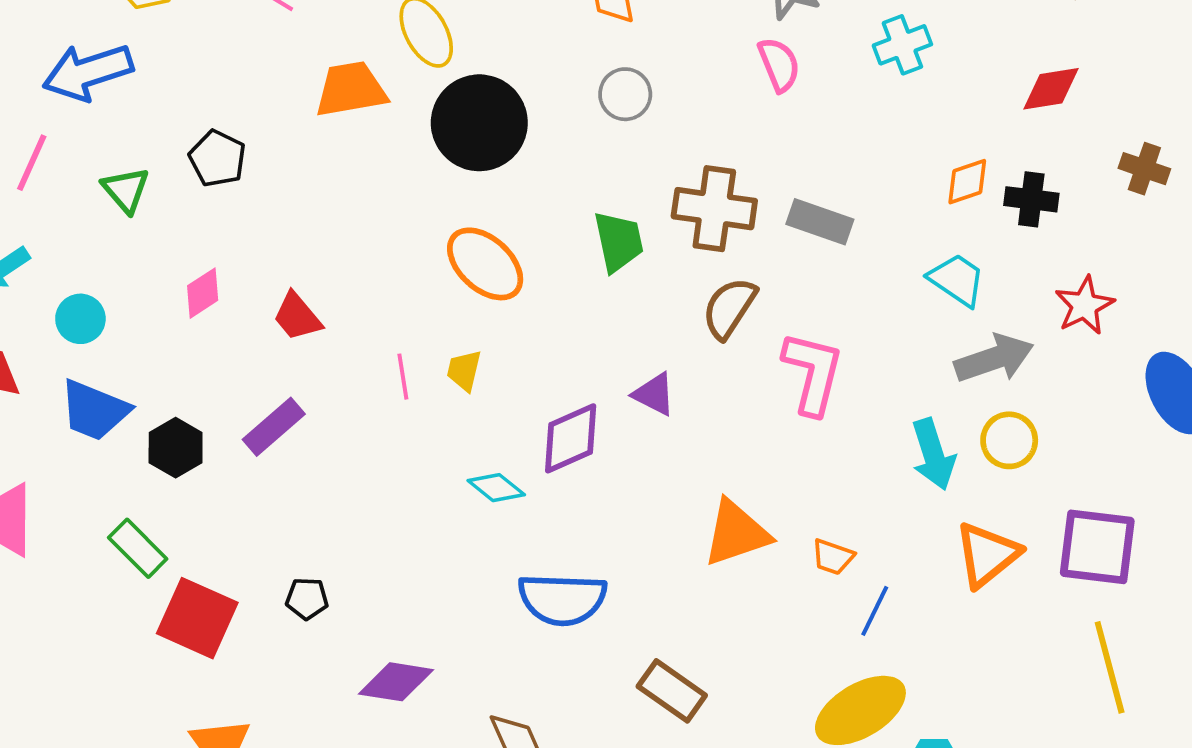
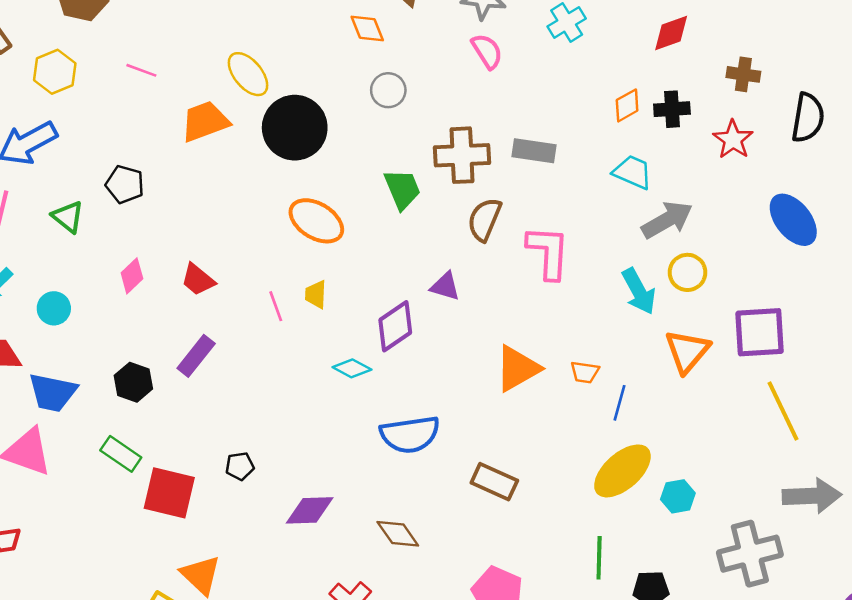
red star: (1084, 305) -> (733, 139), moved
blue trapezoid: (94, 410) -> (53, 393), moved

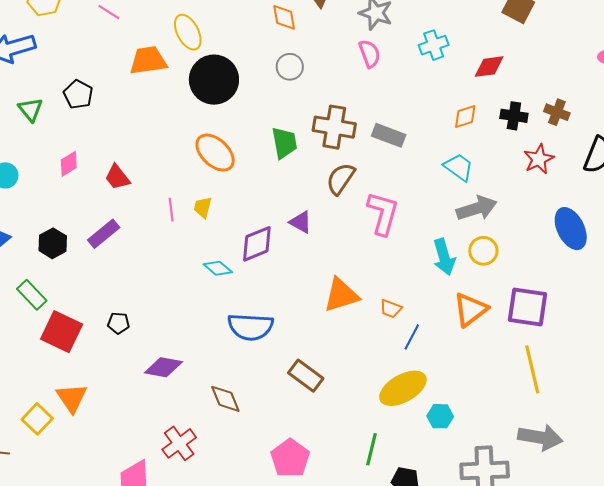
red diamond: (671, 33) -> (489, 67), moved
black cross: (672, 109) -> (514, 116), moved

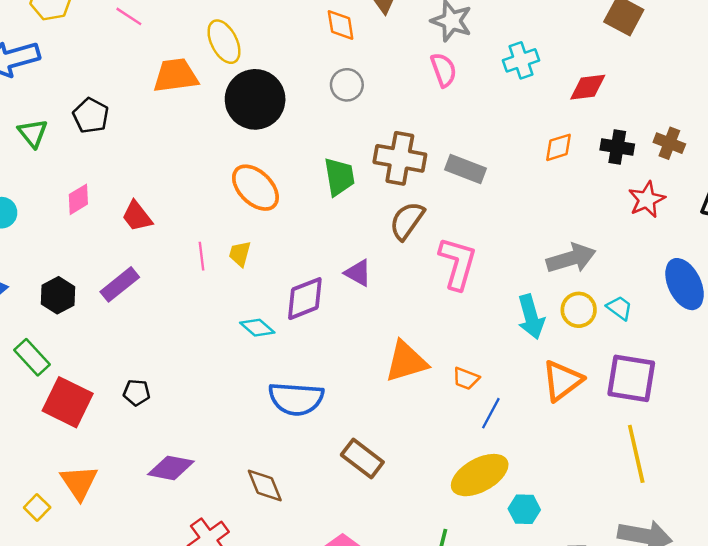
cyan trapezoid: (459, 167) -> (619, 308), moved, size x0.7
purple diamond: (163, 367) -> (171, 468), moved
yellow square: (37, 419) -> (37, 507), size x0.7

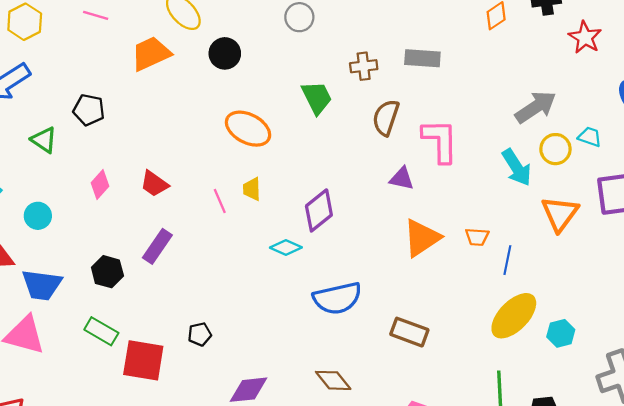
black circle: (255, 99) -> (225, 53), size x0.6
brown cross: (400, 158) -> (364, 66), size x0.6
purple triangle: (358, 273) -> (402, 179), moved

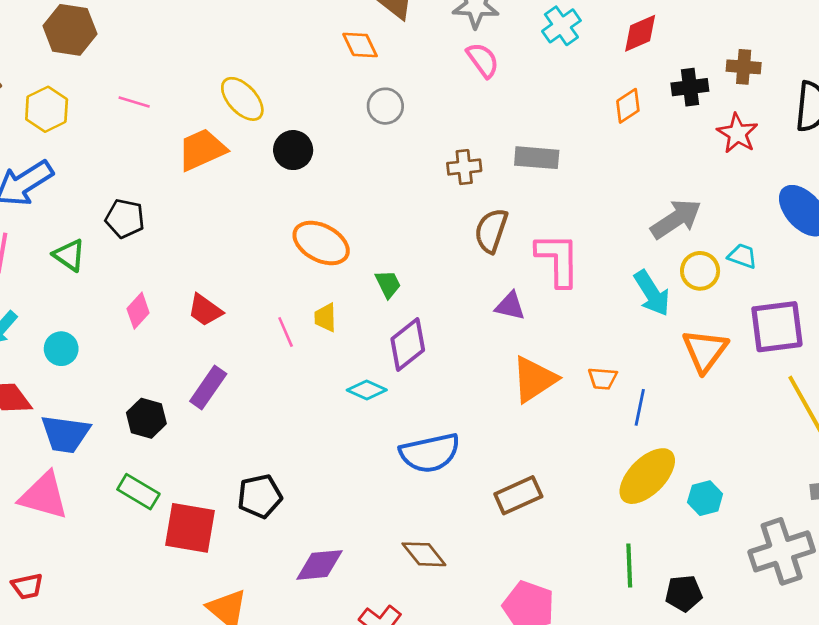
green trapezoid: (317, 98) -> (388, 284), moved, size x0.7
brown rectangle: (409, 332) -> (518, 495), turned -45
black pentagon: (200, 334) -> (260, 496), size x1.5

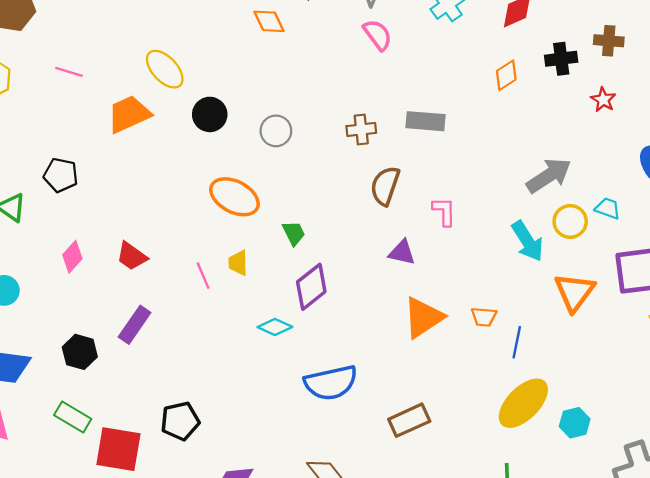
gray circle: (385, 106) -> (276, 131), moved
red star: (737, 133) -> (603, 100), size x0.7
pink L-shape: (558, 260) -> (444, 211), size x0.6

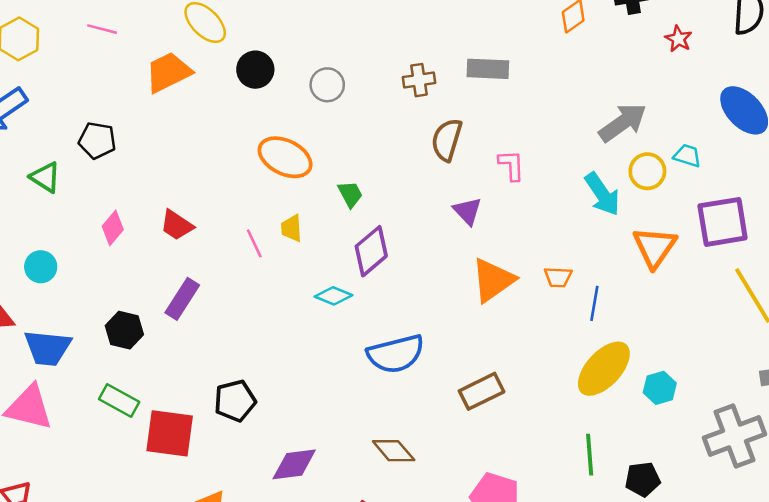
purple triangle: (402, 253) -> (467, 211), turned 36

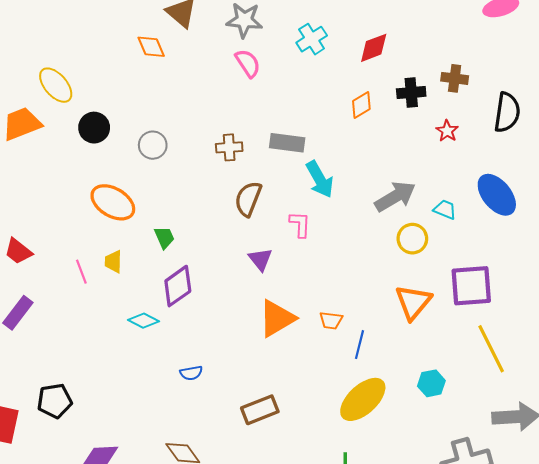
cyan trapezoid: (687, 156) -> (445, 210), moved
cyan arrow: (602, 194) -> (320, 179), moved
blue semicircle: (396, 354) -> (191, 373), size x0.5
cyan hexagon: (660, 388) -> (431, 383), moved

